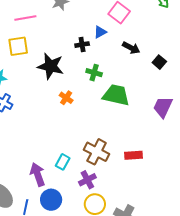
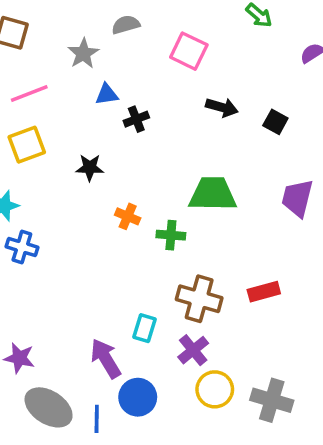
blue triangle: (100, 32) -> (107, 94), moved, turned 32
black star: (51, 66) -> (90, 168), size x0.6
green cross: (94, 73) -> (171, 235), moved

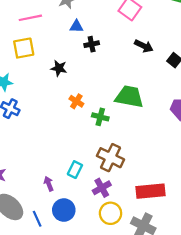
red rectangle: (264, 292) -> (151, 191), moved, size x1.5
purple arrow: (106, 358) -> (49, 184), size x0.6
blue line: (97, 419) -> (37, 219), turned -35

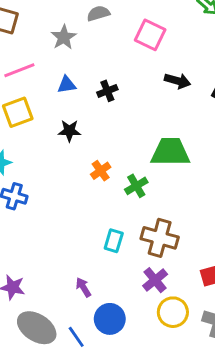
blue triangle: (76, 26) -> (67, 85), moved
orange cross: (76, 101) -> (101, 171), turned 32
green cross: (100, 117) -> (136, 186), turned -35
cyan rectangle: (75, 170) -> (114, 241), moved

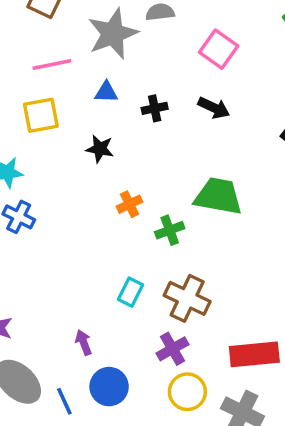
gray star: (64, 37) -> (113, 34), size x1.6
black arrow: (178, 81) -> (214, 108), moved

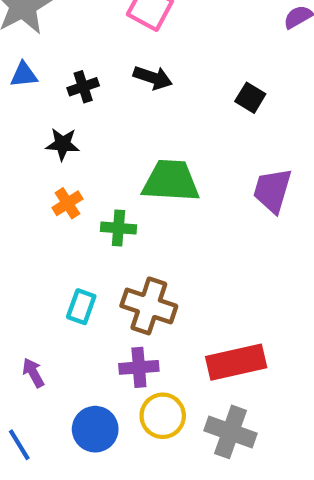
black star: (100, 149) -> (63, 144), moved
green cross: (170, 230) -> (118, 228), turned 32
purple cross: (172, 349) -> (139, 367), turned 32
blue circle: (109, 387) -> (95, 429), moved

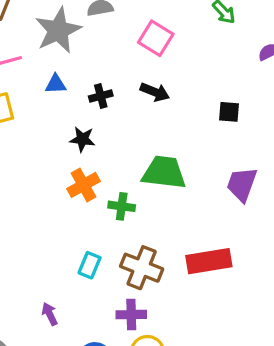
black square: (250, 98) -> (229, 112), turned -30
orange cross: (67, 203) -> (84, 185), size x1.4
red rectangle: (236, 362) -> (209, 261), moved

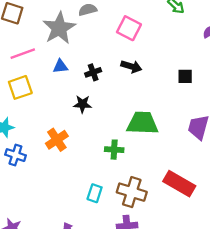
orange cross: (84, 185) -> (57, 140), moved
red rectangle: (209, 261) -> (179, 184), turned 44

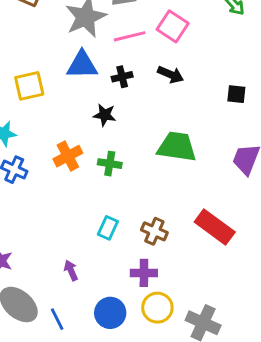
pink line: (23, 54) -> (130, 36), moved
blue triangle: (60, 66) -> (82, 65), size x1.6
green cross: (114, 150) -> (110, 164), moved
brown cross: (132, 192) -> (154, 231), size x0.7

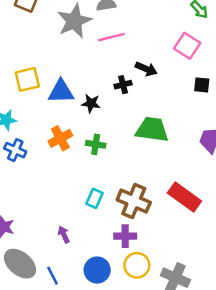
pink square: (173, 26) -> (187, 46), moved
blue triangle: (82, 65) -> (61, 92), moved
black cross: (122, 77) -> (123, 85), moved
brown cross: (154, 231) -> (134, 201), size x1.5

